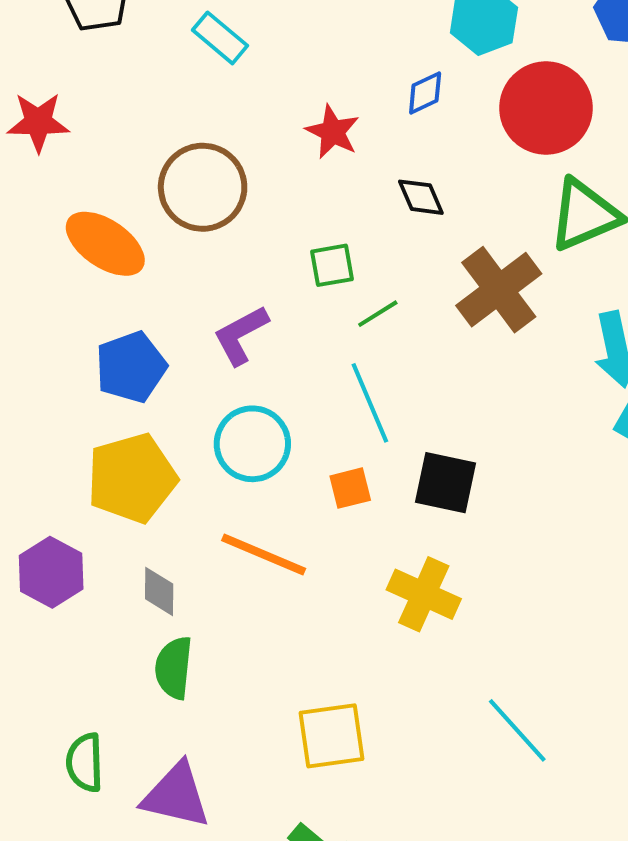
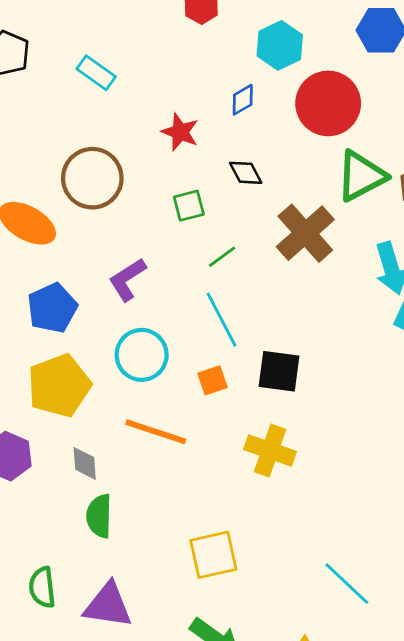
green square: (332, 265) -> (189, 206), moved
cyan line: (517, 730) -> (347, 584), moved

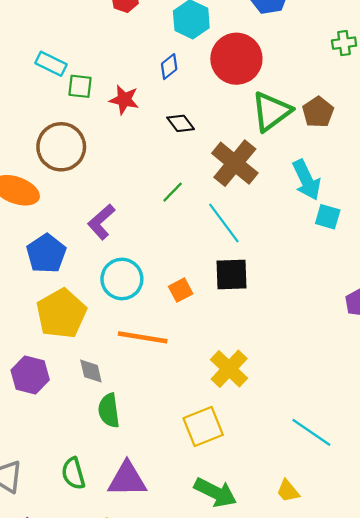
green square: (189, 206) -> (80, 86), moved, turned 30
cyan line: (221, 320) -> (224, 223), moved
yellow cross: (270, 451) -> (229, 369), moved, turned 33

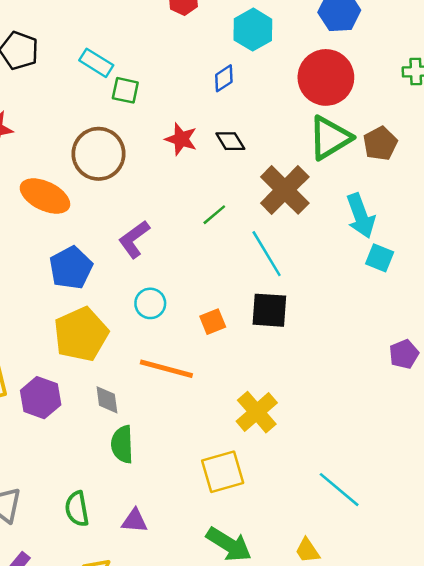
red circle: (236, 59) -> (326, 77), moved
red star: (124, 100) -> (181, 139), moved
cyan circle: (122, 279) -> (150, 303), size x0.7
purple triangle: (127, 479) -> (135, 521), size x0.6

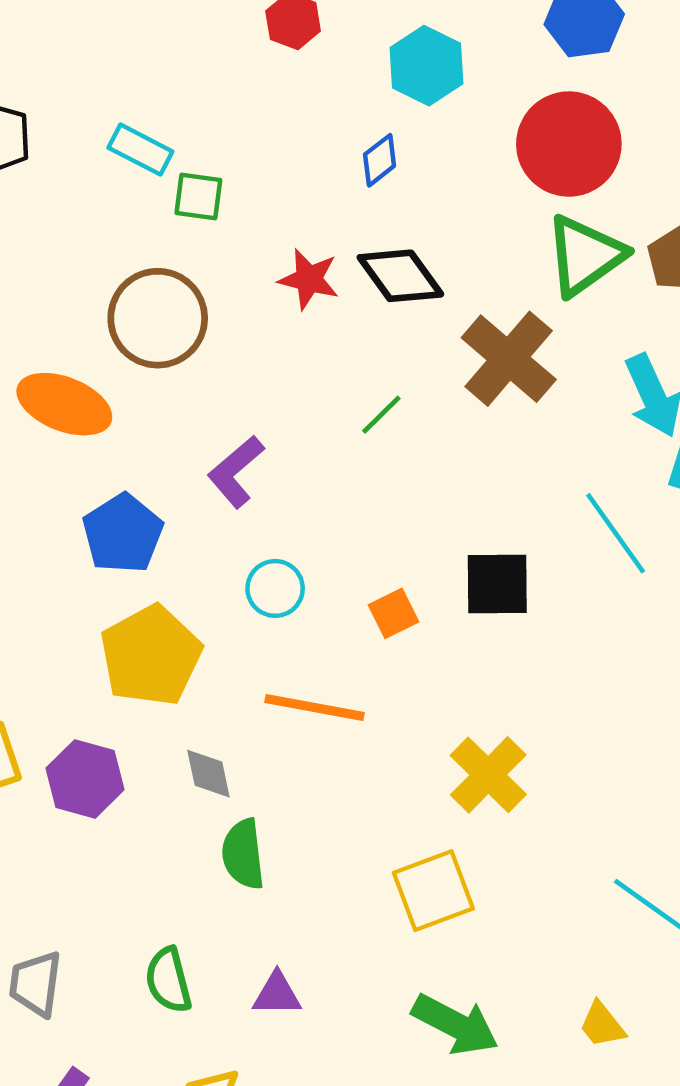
black diamond: (230, 141) -> (400, 276), size x1.5
cyan line: (267, 254) -> (616, 533), moved

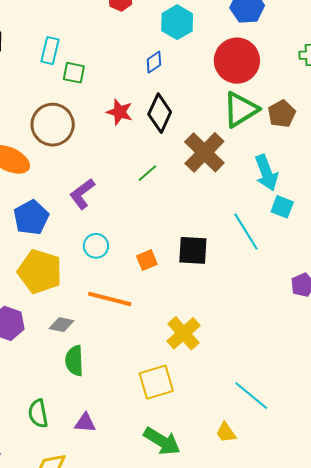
cyan rectangle: (140, 150) -> (50, 51), turned 72
black diamond: (400, 276) -> (160, 113), turned 57
yellow pentagon: (151, 656) -> (40, 272), turned -30
gray diamond: (208, 774) -> (62, 325), turned -70
yellow trapezoid: (602, 1025) -> (226, 433), moved

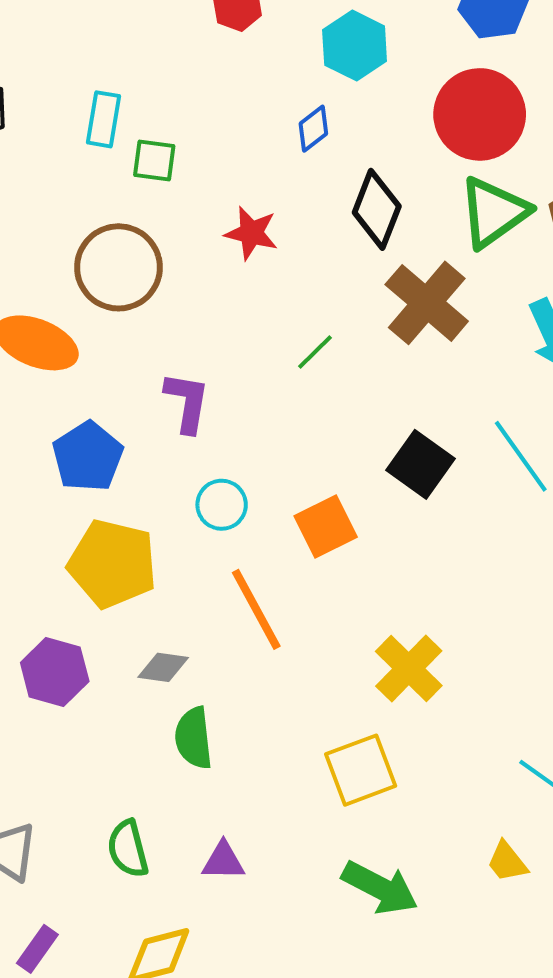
black diamond: (160, 113) -> (377, 209), moved
purple L-shape: (82, 194) -> (187, 402), turned 140
black square: (193, 250) -> (420, 464), moved, turned 36
orange square: (147, 260) -> (326, 527), size x1.4
orange line: (110, 299) -> (256, 609), turned 51

